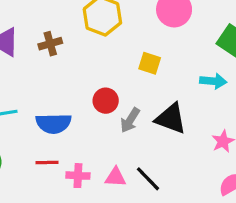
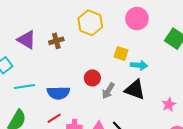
cyan arrow: (213, 81) -> (139, 65), moved
red line: (47, 163) -> (54, 118), turned -32

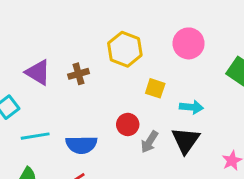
yellow square: (121, 54) -> (155, 88), moved
black triangle: (135, 90) -> (186, 140), turned 45

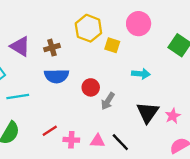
yellow square: (155, 88) -> (112, 45), moved
black triangle: (186, 140) -> (148, 112), moved
blue semicircle: (81, 145) -> (57, 76), moved

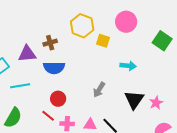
purple triangle: (20, 46) -> (27, 54), moved, turned -36
red circle: (91, 87) -> (58, 99), moved
red line: (50, 131) -> (48, 116), turned 72

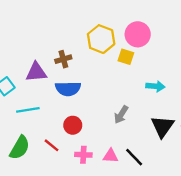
pink circle: (126, 22) -> (138, 34), moved
red line: (48, 116) -> (51, 145), moved

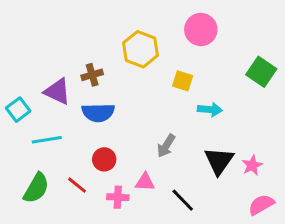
pink circle: (138, 34) -> (201, 30), moved
yellow square: (126, 57) -> (183, 81), moved
purple triangle: (36, 72) -> (57, 91), turned 30
pink triangle: (111, 156) -> (145, 182), moved

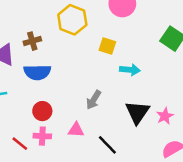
red line: (77, 185) -> (20, 144), moved
pink cross: (118, 197) -> (42, 136), moved

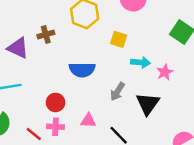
blue semicircle: (37, 72) -> (82, 70), moved
gray arrow: (94, 100) -> (117, 92), moved
pink star: (165, 116) -> (165, 72), moved

